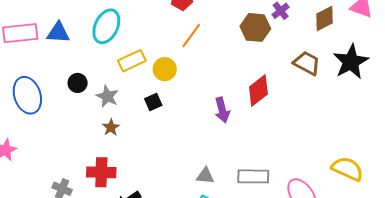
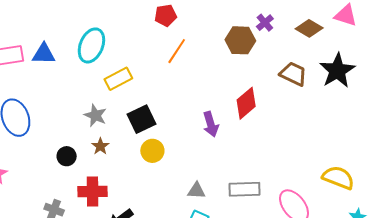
brown diamond: (324, 18) -> (309, 28), turned 60
yellow circle: (165, 69) -> (152, 151), moved
black circle: (78, 83) -> (67, 156), moved
black square: (153, 102) -> (142, 119), size x1.6

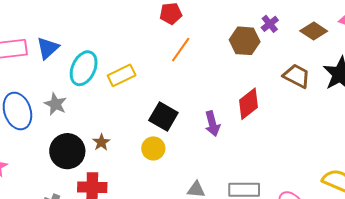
cyan ellipse: (91, 45) -> (84, 68), moved
blue triangle: (44, 54) -> (48, 48), turned -45
gray star: (95, 115) -> (55, 104), moved
black square: (142, 119) -> (163, 117), moved, turned -36
black circle: (67, 156) -> (67, 151), size x1.8

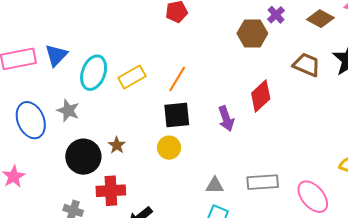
orange line: (181, 50) -> (177, 79), moved
black square: (163, 117) -> (177, 115), turned -32

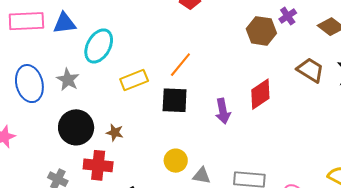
blue triangle: (56, 55) -> (64, 23), turned 30
yellow rectangle: (132, 77) -> (134, 80), moved
brown star: (117, 145) -> (115, 133), moved, turned -30
yellow circle: (169, 148) -> (176, 161), moved

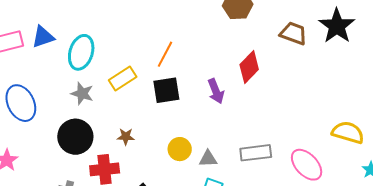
gray star: (68, 80) -> (82, 94), moved
brown star: (115, 133) -> (126, 137), moved

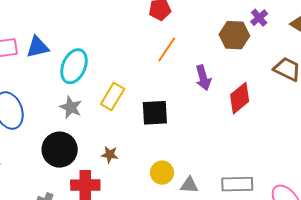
orange line: (165, 54) -> (167, 49), moved
yellow rectangle: (123, 78) -> (113, 97), turned -32
purple arrow: (216, 91) -> (203, 78), moved

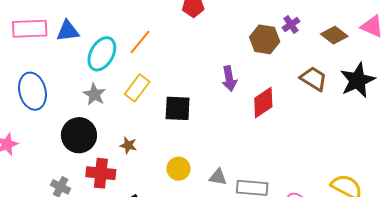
orange line: (167, 49) -> (140, 42), moved
gray triangle: (189, 185) -> (218, 177), moved

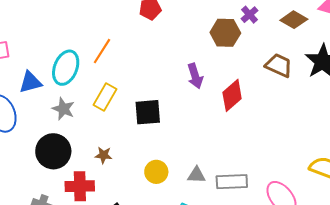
blue triangle: (68, 31) -> (30, 82), moved

